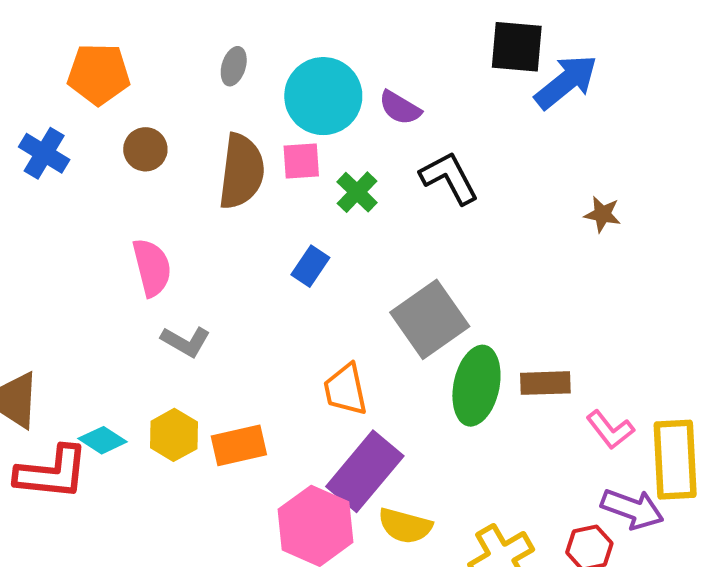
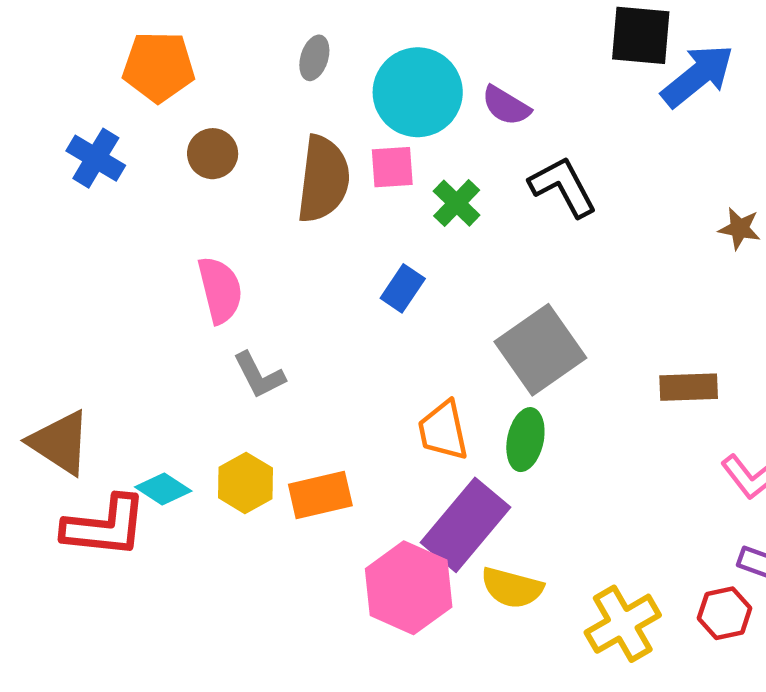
gray L-shape: (186, 341) -> (259, 375), turned 33
brown rectangle: (545, 383) -> (689, 387), moved
green ellipse: (476, 386) -> (525, 440), moved, size x0.7

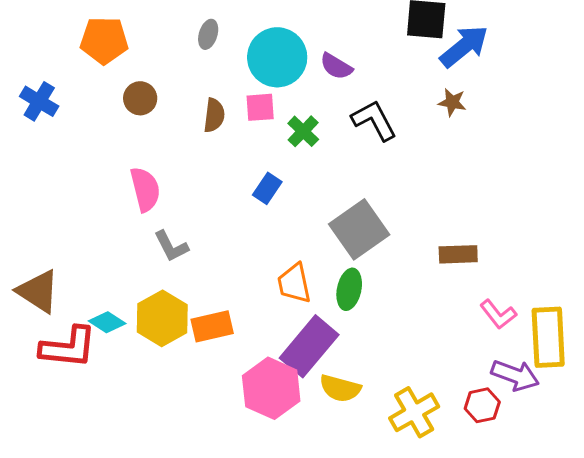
blue cross: (96, 158) -> (39, 101), moved
brown semicircle: (323, 179) -> (214, 115), size x0.6
brown star: (740, 229) -> (452, 102), moved
yellow hexagon: (246, 483) -> (162, 318), size x1.4

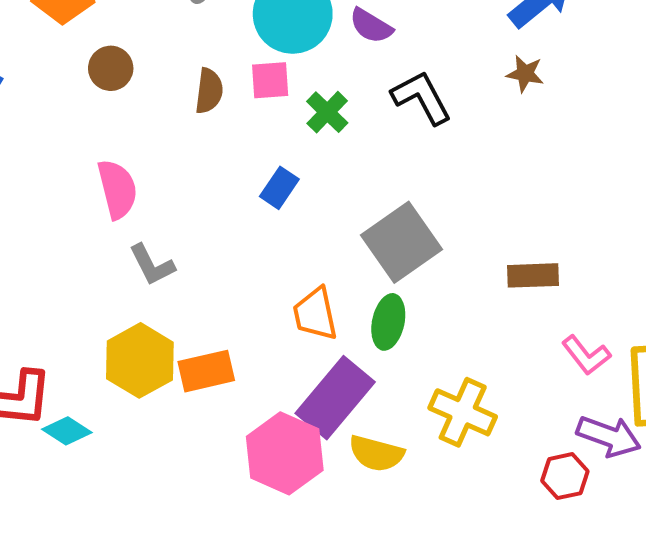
cyan diamond: (107, 322) -> (67, 431), moved
yellow cross: (414, 412) -> (463, 412), moved, turned -36

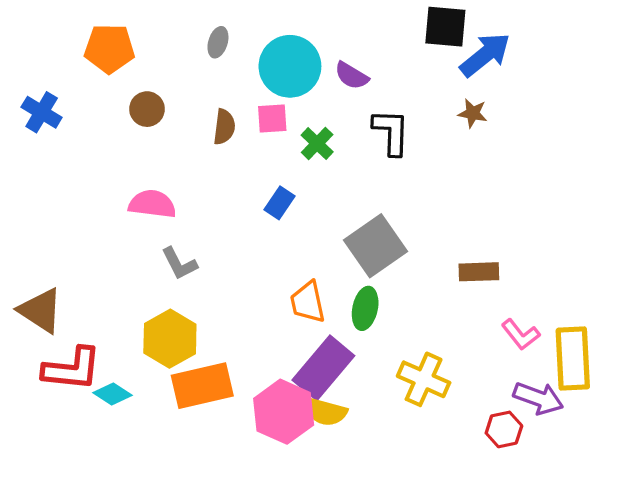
black L-shape: (421, 98) -> (391, 132), turned 30
pink semicircle: (117, 189) -> (152, 204), turned -69
orange rectangle: (206, 371) -> (202, 386), moved, size x1.4
yellow semicircle: (376, 453) -> (325, 412), moved

